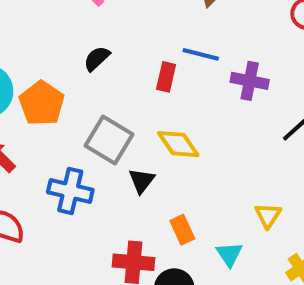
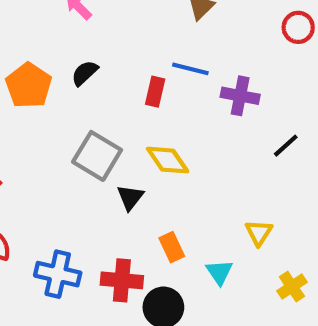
orange pentagon: (42, 103) -> (29, 85), moved
blue cross: (70, 191) -> (58, 274), moved

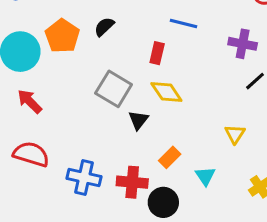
red rectangle: (155, 92) -> (157, 53), moved
purple cross: (240, 96) -> (243, 44), moved
yellow triangle: (259, 233) -> (235, 134), moved
orange rectangle: (172, 247) -> (170, 157), turned 70

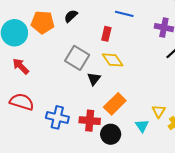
orange pentagon: (62, 36) -> (43, 22), turned -30
yellow triangle: (235, 134) -> (159, 111), moved
orange rectangle: (170, 157) -> (115, 104), size x1.5
cyan triangle: (205, 176) -> (142, 126), moved

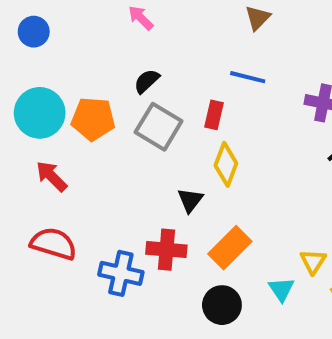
orange pentagon: (43, 22) -> (93, 119), moved
gray square: (77, 58) -> (159, 127), moved
yellow diamond: (113, 60) -> (226, 164), turned 55
red cross: (90, 121) -> (166, 250), moved

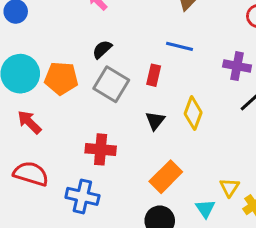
yellow diamond: (226, 164) -> (193, 113), moved
black triangle: (190, 200) -> (155, 121), moved
red cross: (166, 250) -> (101, 149), moved

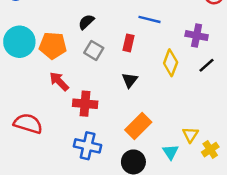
gray square: (111, 84) -> (94, 50), size x0.7
yellow diamond: (193, 113) -> (171, 63), moved
red arrow: (29, 122) -> (59, 81), moved
blue cross: (82, 196) -> (88, 146), moved

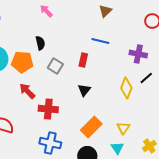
black semicircle: (86, 22) -> (40, 43), moved, turned 120
yellow diamond: (171, 63) -> (126, 88), moved
yellow triangle: (190, 135) -> (123, 128), moved

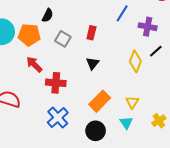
blue line: (100, 41) -> (122, 13), moved, turned -72
black semicircle: (40, 43) -> (48, 15), turned 40
blue cross: (50, 143) -> (58, 118), turned 35

